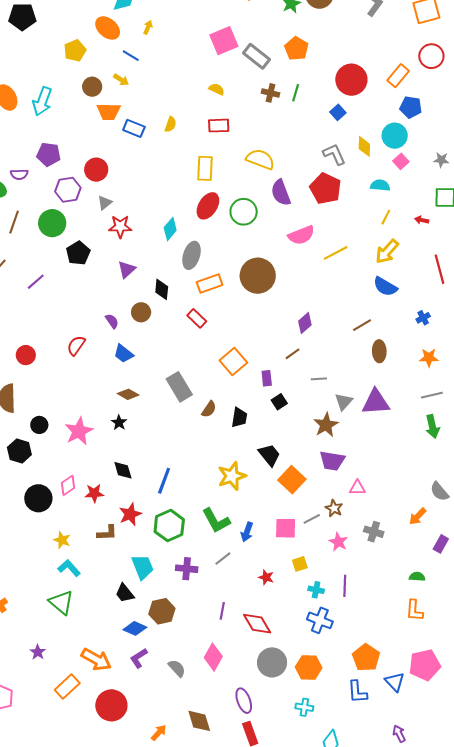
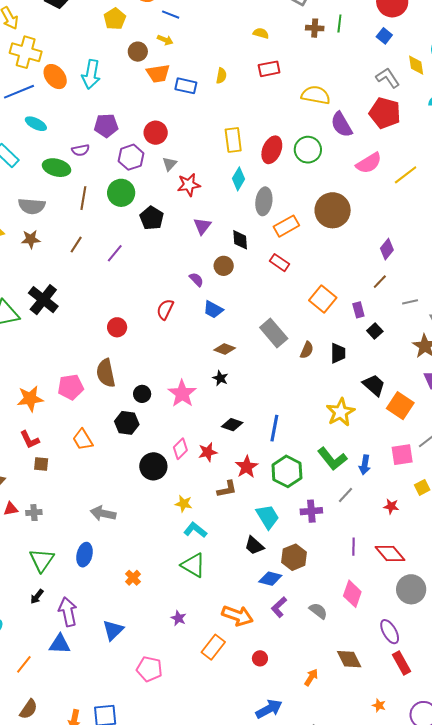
yellow rectangle: (205, 168) -> (233, 140), moved
black diamond: (123, 470) -> (232, 425), turned -45
red circle: (111, 705) -> (260, 658), size x0.5

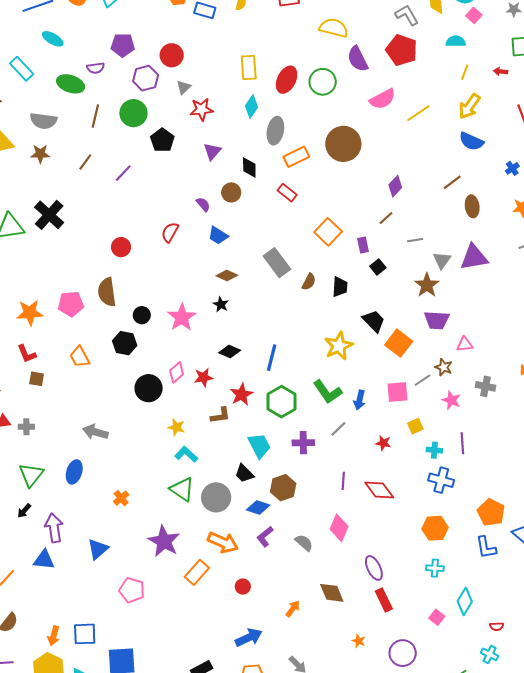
gray circle: (411, 589) -> (216, 497), moved
purple star: (178, 618) -> (164, 541), size x2.0

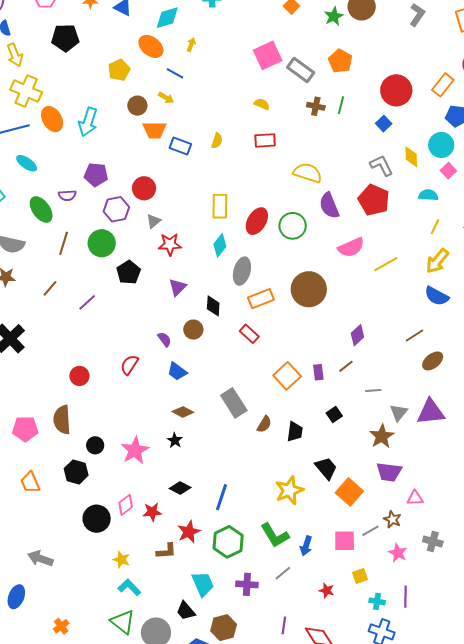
green ellipse: (71, 84) -> (41, 209), turned 32
brown ellipse: (472, 206) -> (433, 361), turned 55
purple rectangle: (363, 245) -> (318, 372), moved

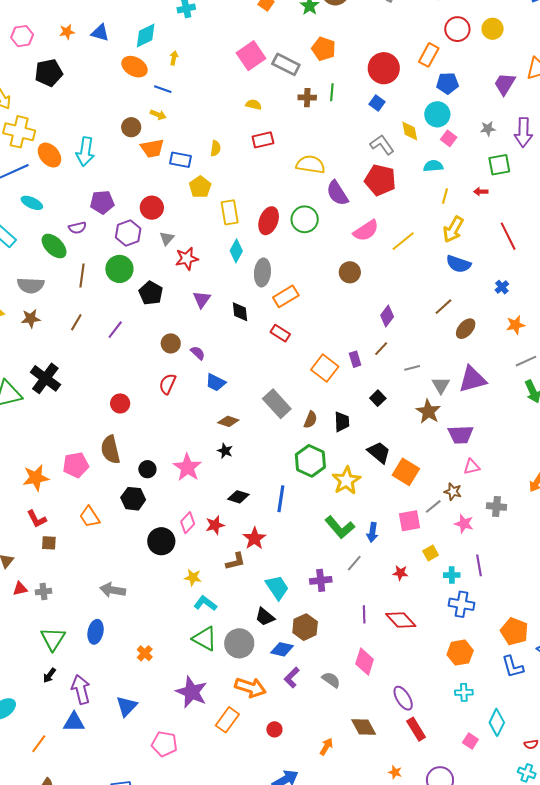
yellow pentagon: (119, 70) -> (200, 187), moved
brown circle: (309, 289) -> (350, 272), moved, size x0.6
brown circle: (193, 330) -> (171, 343), moved
purple trapezoid: (389, 472) -> (461, 435), moved
green hexagon: (228, 542) -> (310, 461), moved

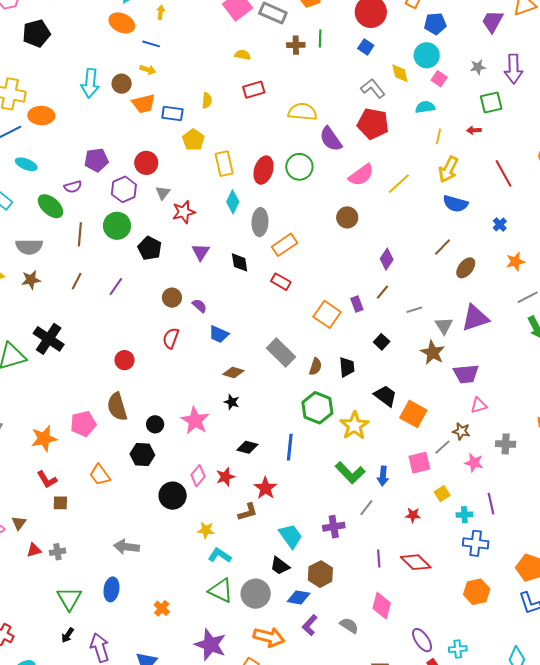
cyan arrow: (85, 152) -> (90, 83), moved
orange ellipse: (49, 155) -> (41, 116), turned -45
cyan cross: (464, 692) -> (458, 649), moved

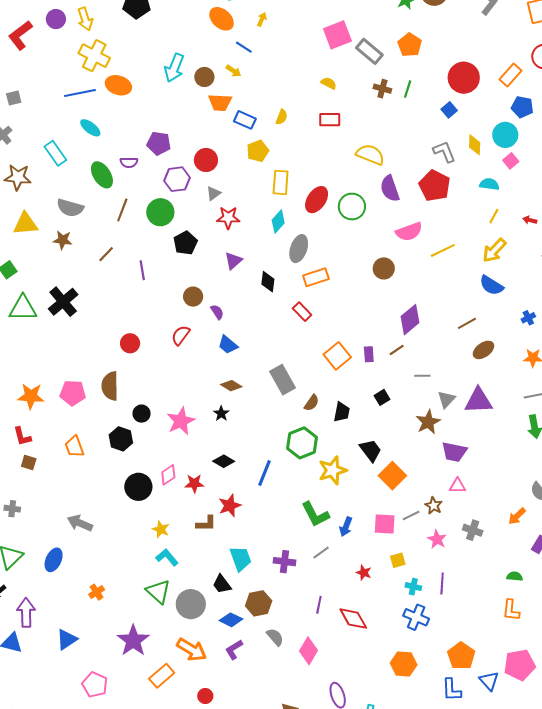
purple diamond: (387, 259) -> (410, 320), size x1.4
purple line: (116, 287) -> (142, 270), turned -60
gray semicircle: (349, 625) -> (275, 637), moved

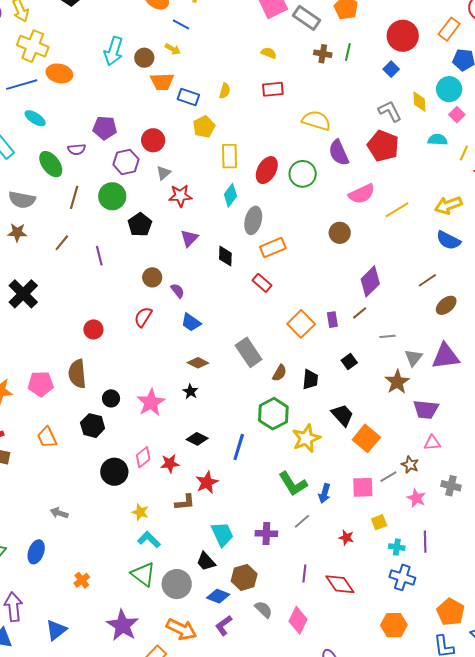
yellow line: (494, 216) -> (464, 153), moved
yellow arrow: (494, 250) -> (448, 205), turned 32
gray arrow: (80, 523) -> (59, 513), size x0.7

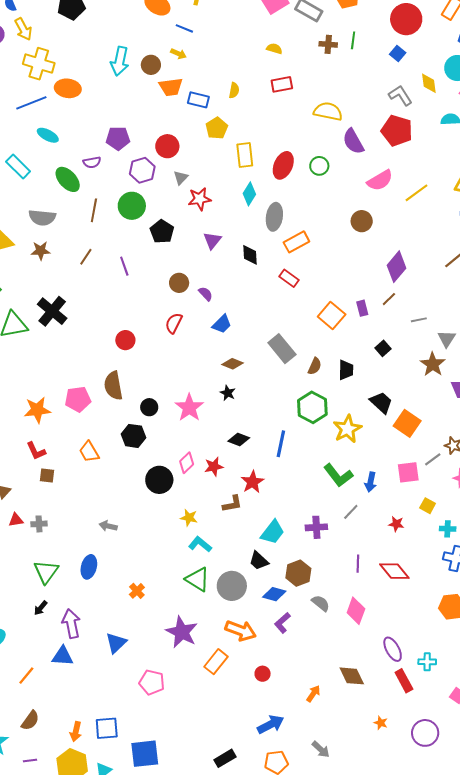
green circle: (303, 174) -> (319, 166), size x0.7
blue trapezoid: (191, 322) -> (222, 324), turned -75
yellow square: (379, 522) -> (428, 506), turned -35
cyan trapezoid: (222, 534) -> (273, 532), turned 68

